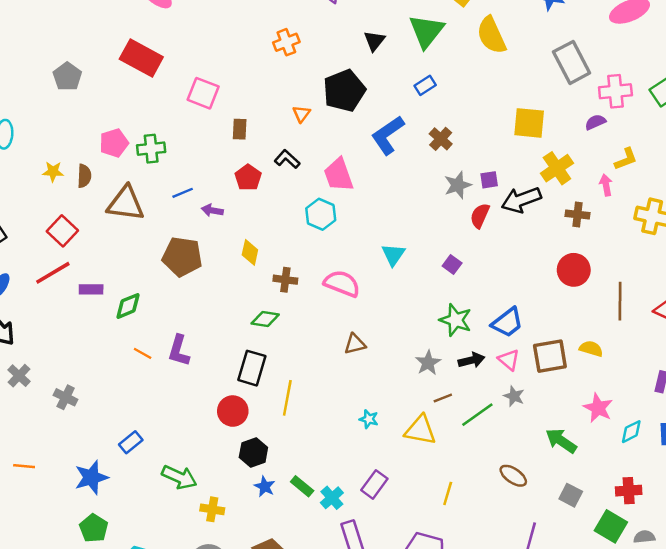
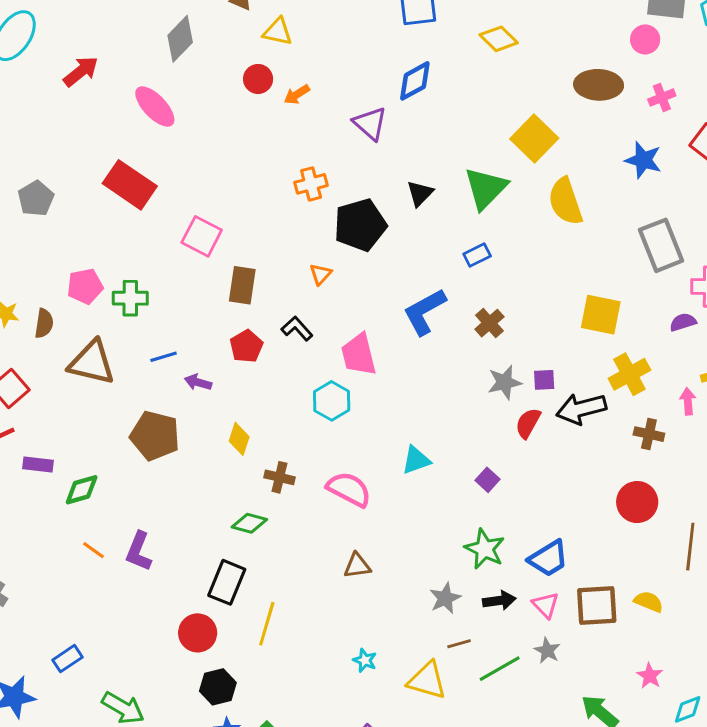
black pentagon: (344, 91) -> (360, 225), moved
brown rectangle: (240, 129) -> (242, 285), size x1.4
cyan triangle: (393, 255) -> (416, 460), turned 30
pink star: (598, 408) -> (650, 676), size x0.7

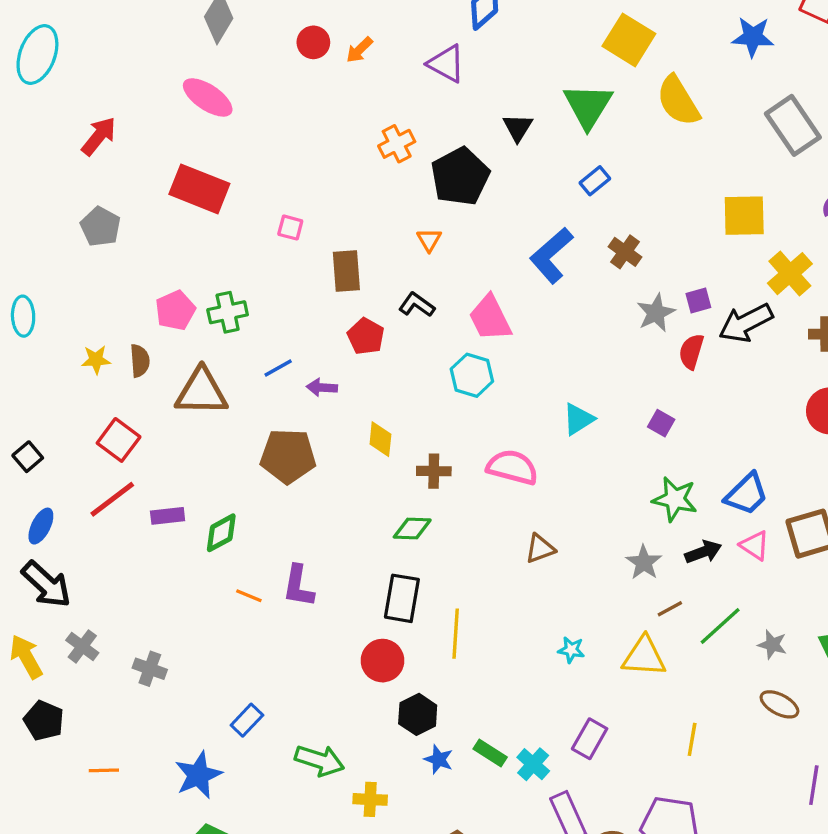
red arrow: (81, 71) -> (99, 136), moved
pink square: (202, 236) -> (290, 228), size x0.6
gray star: (547, 651) -> (772, 645), moved

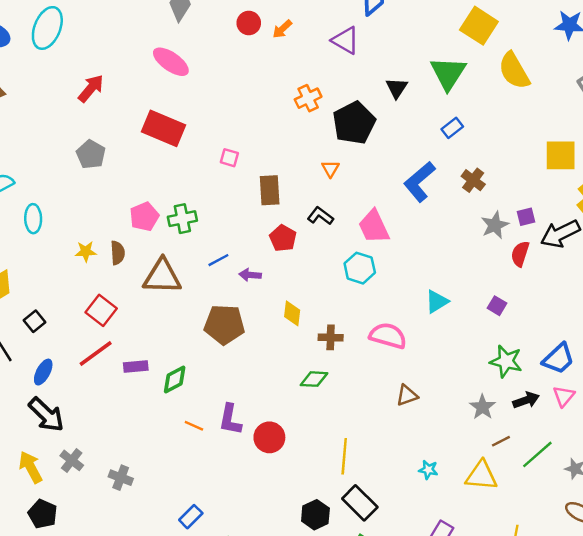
pink triangle: (755, 545) -> (564, 396), turned 35
black rectangle: (402, 598) -> (360, 503), moved, turned -56
red circle: (382, 661) -> (269, 437), moved

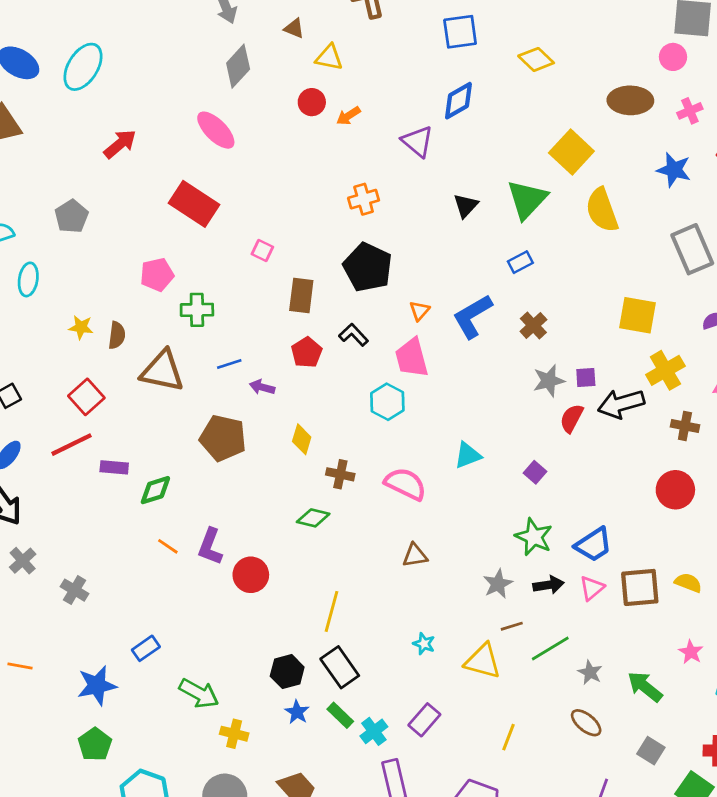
black pentagon: (354, 123) -> (368, 267), moved, turned -30
gray pentagon: (91, 154) -> (72, 216), moved
orange triangle: (330, 169) -> (419, 311), moved
pink pentagon: (144, 217) -> (157, 275), moved

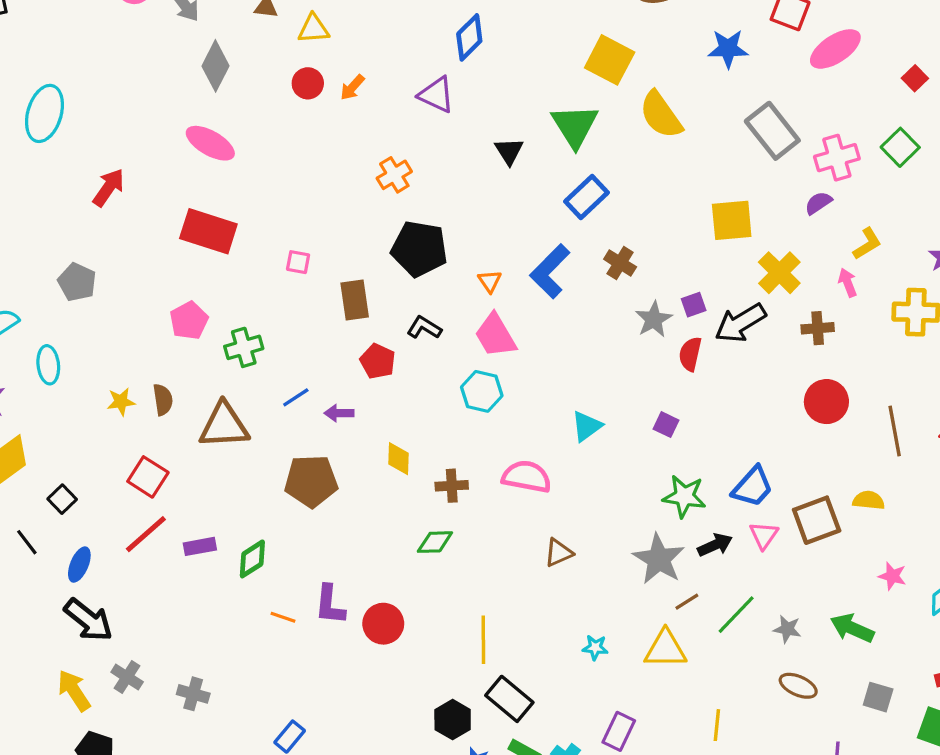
blue rectangle: (520, 262) -> (586, 197), size x1.5
gray star: (498, 584) -> (659, 559), size x1.5

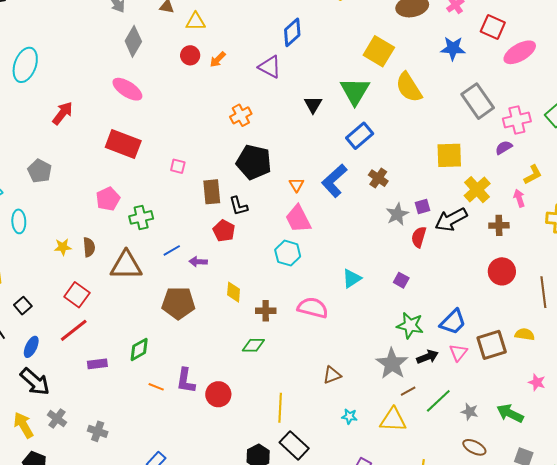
black L-shape: (424, 328) -> (238, 206), moved, turned -140
purple rectangle: (200, 546) -> (97, 364), moved
brown triangle: (559, 553) -> (332, 375), moved

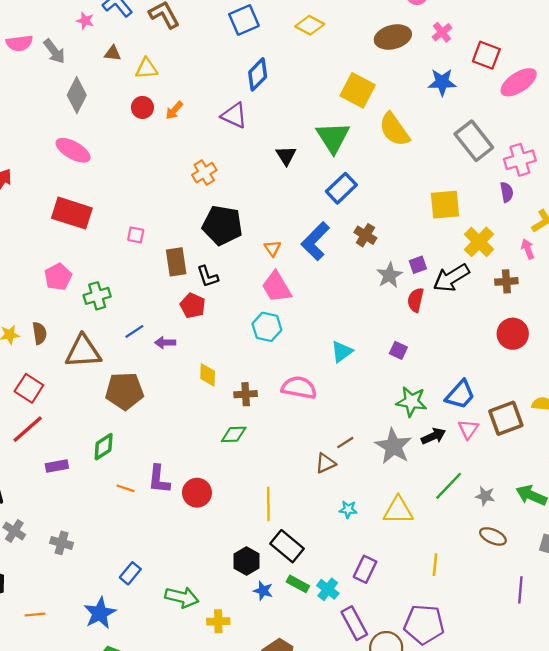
purple semicircle: (504, 148) -> (507, 192), turned 114
brown pentagon: (178, 303) -> (124, 391), moved
brown line: (408, 391) -> (345, 443), moved

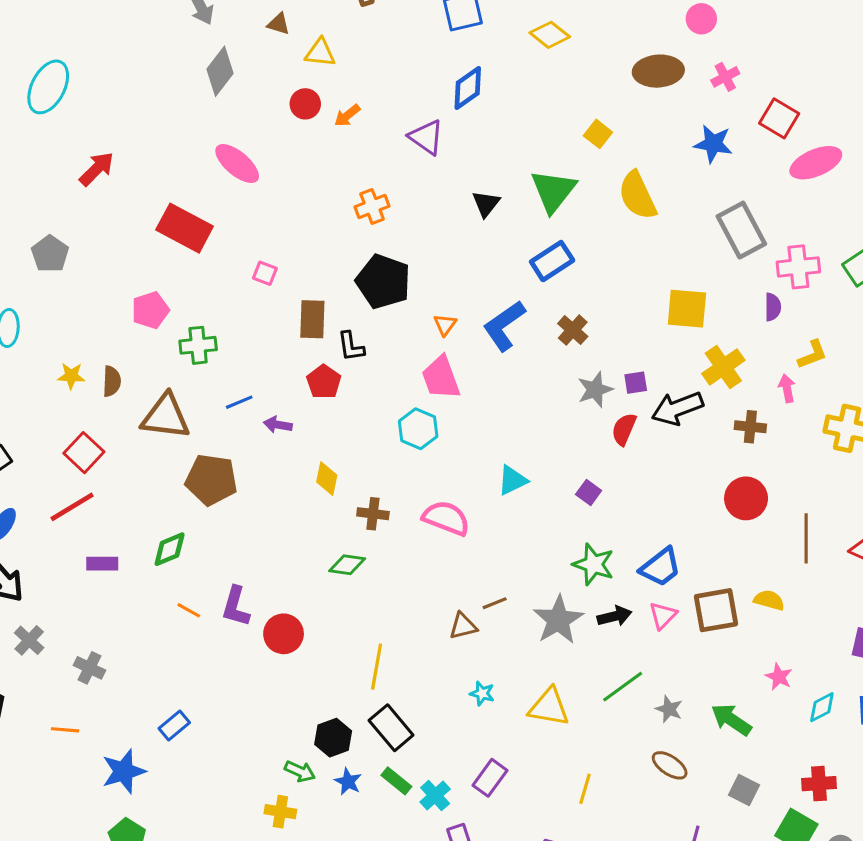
yellow square: (358, 90) -> (598, 134), size x0.6
pink ellipse: (73, 150) -> (237, 164), moved
green arrow: (182, 597) -> (300, 771), moved, size x0.7
orange line: (35, 615) -> (65, 730), moved

